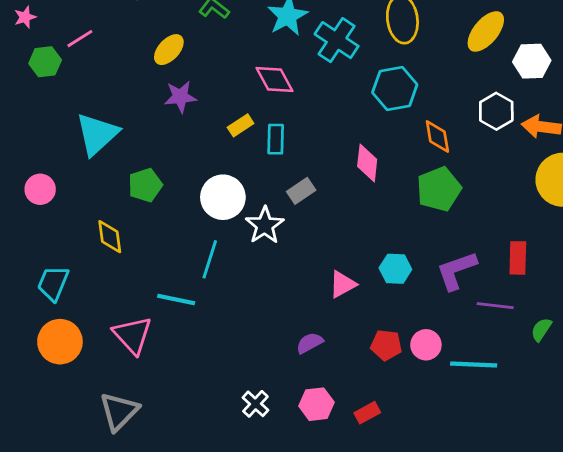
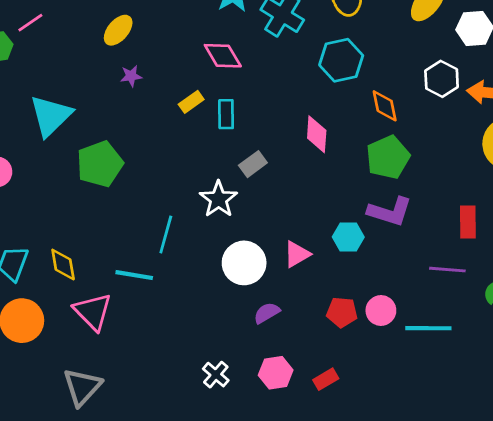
purple star: (180, 97) -> (131, 76), size x0.7
green pentagon: (145, 185) -> (100, 164), size x1.4
white circle: (223, 197) -> (244, 263), moved
yellow diamond: (110, 237) -> (63, 265), moved
purple L-shape: (456, 270) -> (390, 212), moved, turned -141

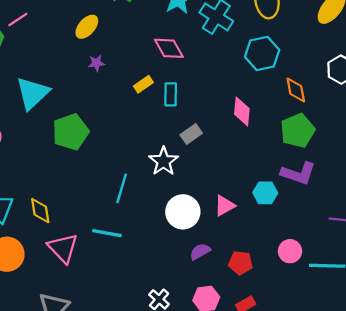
cyan line: (134, 275) -> (107, 233), moved
red pentagon: (342, 312) -> (241, 263), moved

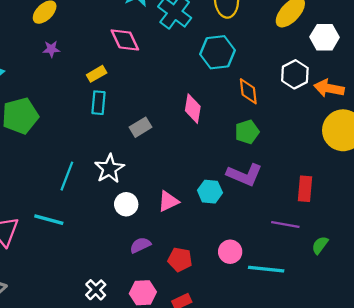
cyan rectangle: (171, 94) -> (99, 103), moved
green pentagon: (298, 131) -> (247, 132), size x0.7
white star: (164, 161) -> (109, 169), moved
white circle: (183, 212) -> (126, 204), size x0.7

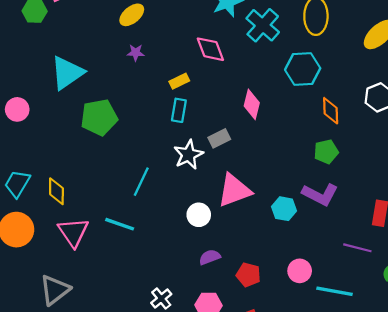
pink diamond: (193, 109) -> (252, 104), moved
white star: (109, 169) -> (188, 155), moved
pink triangle: (168, 201) -> (234, 190), moved, size x1.6

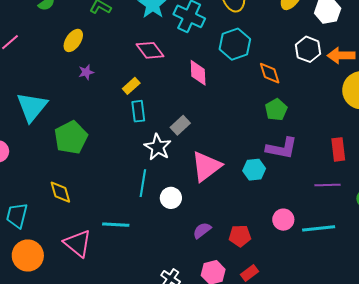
pink diamond: (252, 104) -> (198, 73), moved
cyan line: (141, 182) -> (143, 183), moved
yellow diamond: (56, 191) -> (60, 192), moved
white circle: (199, 215) -> (171, 198), moved

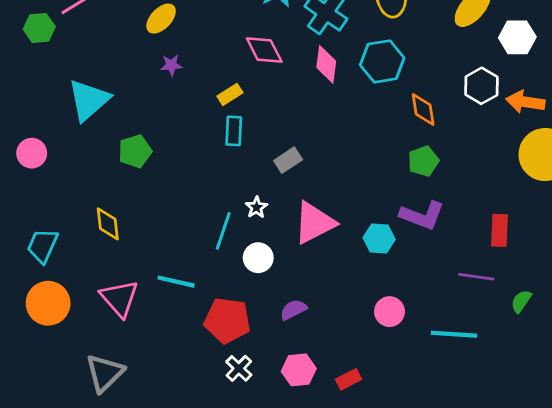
pink diamond: (198, 73) -> (326, 64), moved
green pentagon: (71, 137) -> (135, 151), size x0.7
white star: (158, 147) -> (256, 207), moved, size x0.6
pink circle: (283, 220) -> (390, 312), moved
red pentagon: (240, 236) -> (227, 320), moved, size x1.5

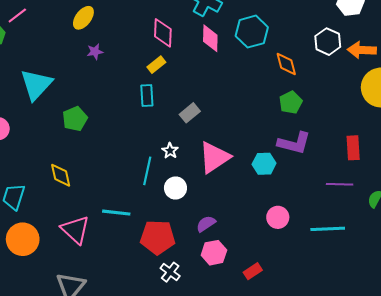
pink diamond: (264, 50) -> (163, 33), turned 36
yellow rectangle: (230, 94) -> (156, 65), moved
pink hexagon: (299, 370) -> (214, 253), moved

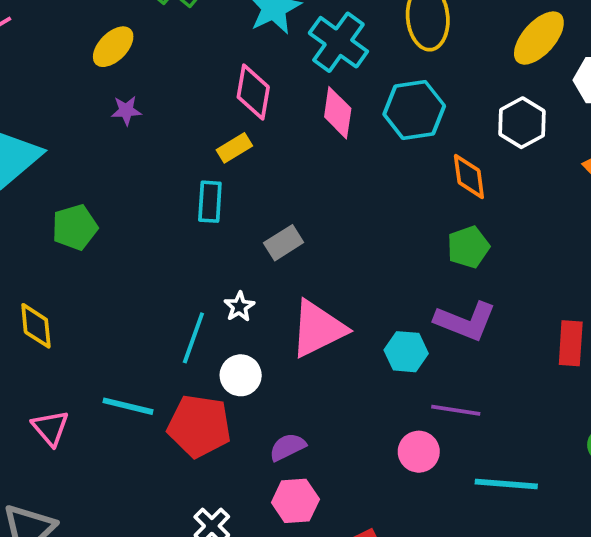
white hexagon: (328, 42) -> (522, 123), moved
purple line: (340, 184) -> (456, 410), moved
pink triangle: (75, 230) -> (50, 428), size x0.7
red pentagon: (158, 237) -> (199, 426), moved

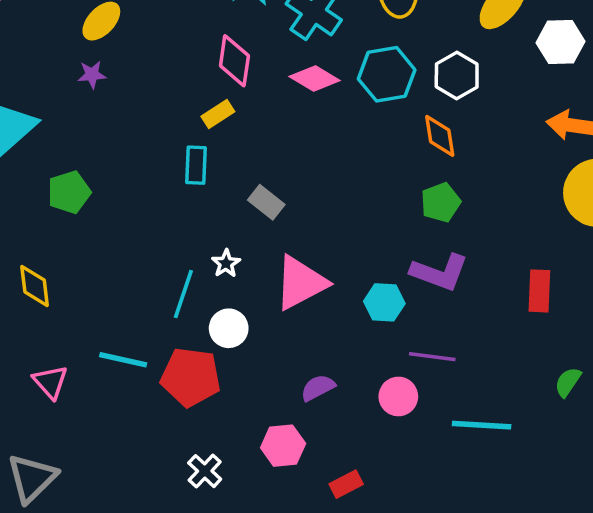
purple star: (126, 110) -> (92, 75), moved
pink diamond: (338, 113) -> (315, 78), turned -66
white hexagon: (522, 123) -> (457, 75), moved
gray rectangle: (284, 243) -> (266, 202), turned 72
purple semicircle: (287, 447) -> (318, 388), moved

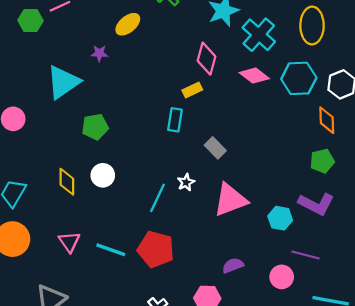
purple star: (92, 75) -> (99, 53), moved
white circle: (229, 328) -> (103, 175), moved
cyan line: (123, 360) -> (111, 250), moved

